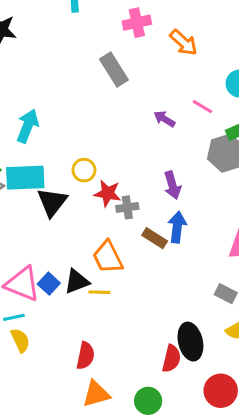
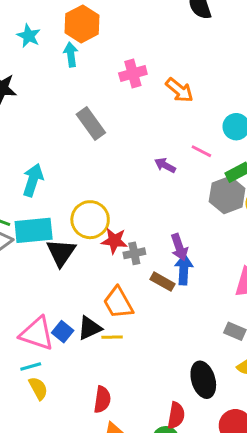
gray rectangle: (114, 70) -> (91, 123), moved
yellow circle: (84, 170) -> (90, 220), size x1.6
purple arrow: (172, 185) -> (179, 247), moved
red semicircle: (171, 359) -> (176, 415), moved

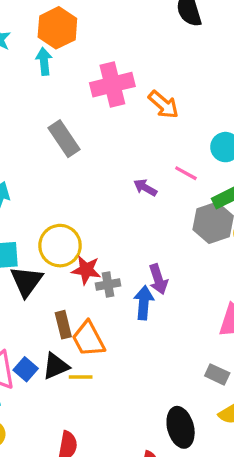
pink cross: (133, 74) -> (112, 85), size x1.4
blue arrow: (184, 270) -> (144, 303), moved
brown rectangle: (163, 282) -> (63, 325), moved, turned 45

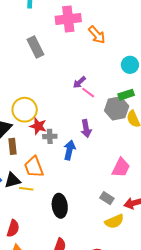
pink line: (186, 173) -> (88, 93), moved
purple arrow: (145, 188) -> (79, 82), turned -80
purple arrow: (158, 279) -> (86, 129), moved
brown rectangle: (63, 325) -> (12, 146), moved
black ellipse: (181, 427) -> (60, 206), moved

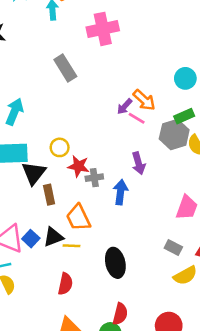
orange arrow: (97, 35) -> (144, 100), moved
yellow circle: (25, 110) -> (60, 147), size x0.6
red semicircle: (13, 228) -> (65, 284), moved

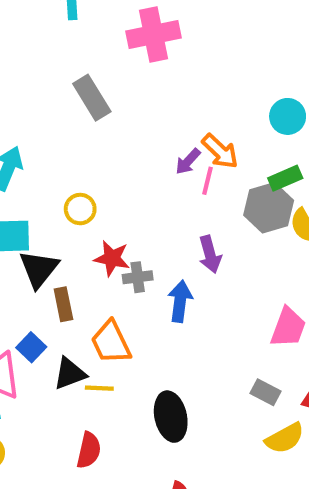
pink line: (137, 118) -> (208, 181), turned 72
yellow circle: (60, 147) -> (80, 209), moved
blue square: (31, 239) -> (31, 347), moved

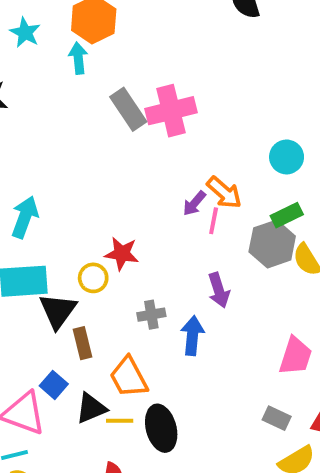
pink cross: (153, 34) -> (171, 111), moved
gray rectangle: (92, 98) -> (128, 109), moved
yellow circle: (80, 209) -> (93, 278), moved
red star: (112, 258) -> (122, 254), moved
black ellipse: (171, 417) -> (161, 428), moved

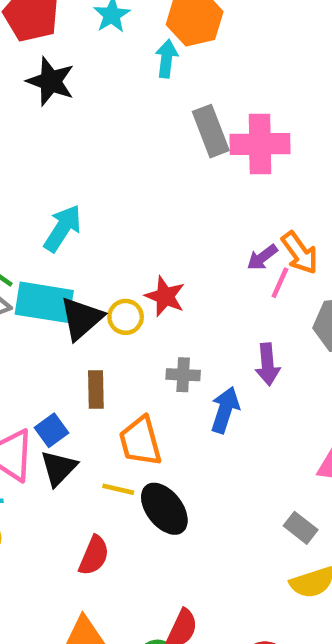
black triangle: (58, 311) -> (81, 318), moved
black triangle: (91, 408) -> (59, 468), moved, turned -36
black ellipse: (161, 428) -> (164, 509), turned -36

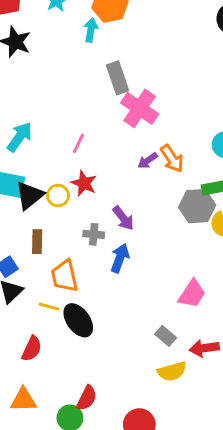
pink cross: (260, 144) -> (140, 108), moved, turned 33
pink line: (280, 283) -> (78, 143), moved
purple arrow: (268, 364) -> (123, 218), moved, turned -35

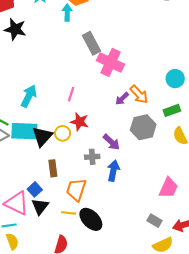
gray hexagon: (197, 206) -> (143, 127), moved
orange trapezoid: (64, 276) -> (76, 190), turned 40

